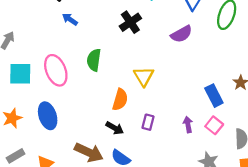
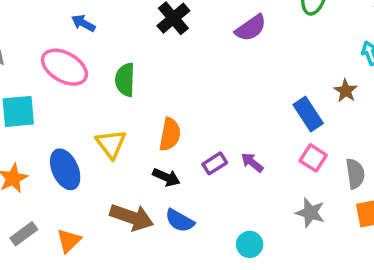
pink ellipse: (56, 70) -> (64, 67), moved, turned -32
yellow triangle: (144, 76) -> (111, 144), moved
purple rectangle: (148, 122) -> (215, 163), turned 49
purple arrow: (188, 125) -> (252, 162), moved, turned -35

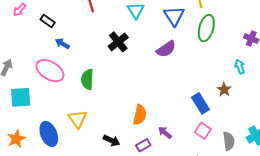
orange semicircle: (170, 134) -> (140, 115), moved
purple rectangle: (215, 163) -> (143, 145), moved

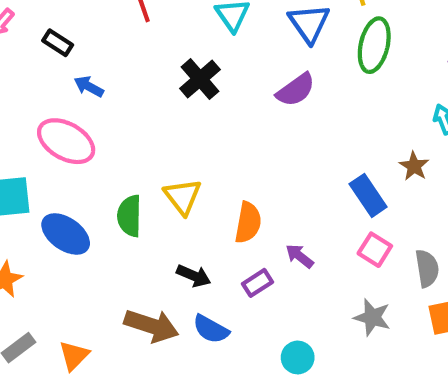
green semicircle: (87, 79) -> (129, 216), moved
yellow triangle: (78, 119) -> (183, 197), moved
blue ellipse: (49, 134) -> (66, 234), moved, turned -30

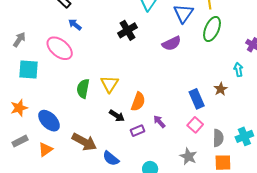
blue ellipse: (66, 234) -> (49, 121), moved
black arrow: (194, 276) -> (117, 116), moved
blue semicircle: (211, 329) -> (111, 158), moved

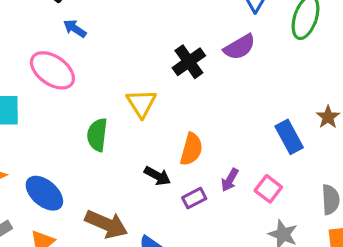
black cross: (128, 30) -> (189, 62), moved
yellow triangle: (110, 84) -> (141, 103), moved
purple arrow: (159, 122) -> (230, 180), turned -104
pink square: (195, 125) -> (268, 189), moved

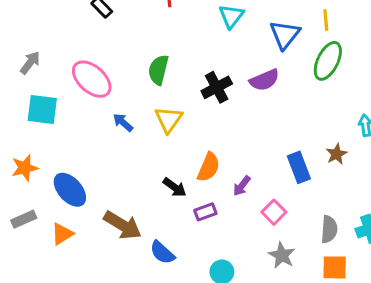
blue arrow: (75, 29) -> (123, 122), moved
green semicircle: (97, 135) -> (158, 70), moved
purple arrow: (230, 180) -> (242, 186), moved

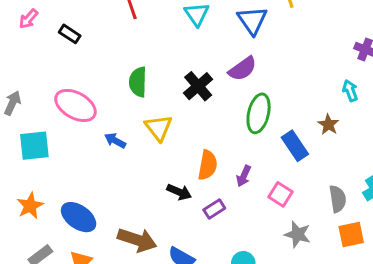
green ellipse: (328, 61) -> (259, 113), moved

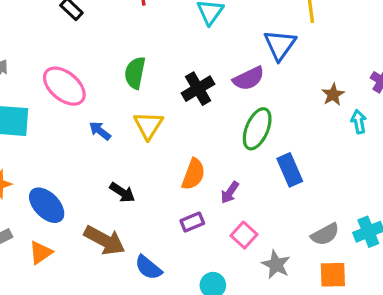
blue triangle: (252, 20) -> (280, 45), moved
brown star: (328, 125) -> (333, 95), moved
black arrow: (179, 192) -> (122, 192), moved
pink square: (280, 194) -> (244, 235), moved
gray semicircle: (338, 199) -> (325, 234), turned 60

